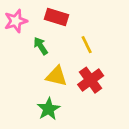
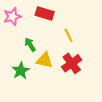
green arrow: (41, 46) -> (30, 45), moved
green star: (49, 109) -> (21, 71), moved

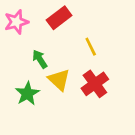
red rectangle: (45, 13) -> (59, 18), turned -54
yellow triangle: (45, 60) -> (59, 80), turned 30

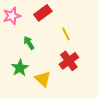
yellow triangle: (59, 80) -> (43, 79), moved

